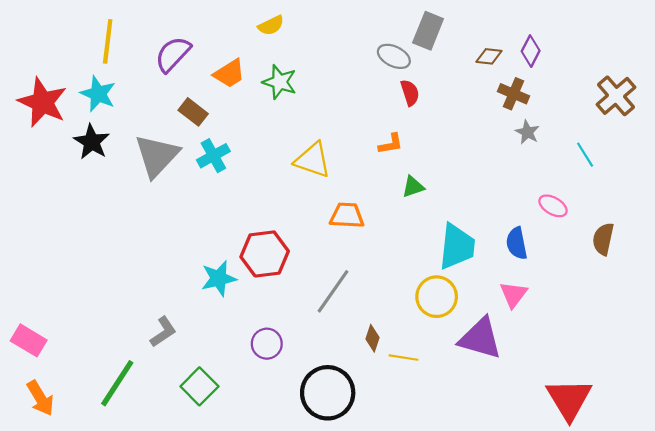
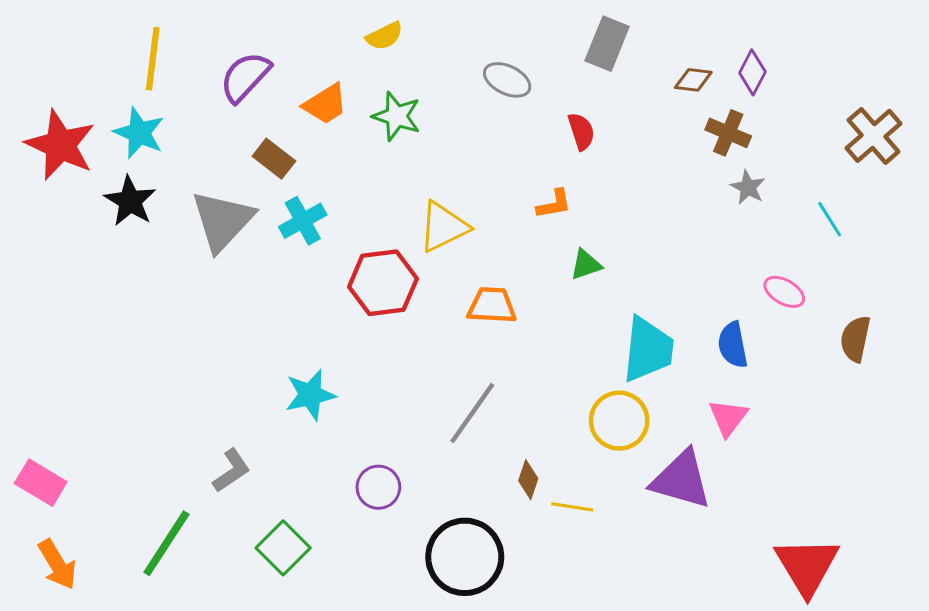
gray ellipse: (394, 56) -> (507, 80), moved
yellow triangle: (313, 160) -> (444, 227), turned -45
red hexagon: (265, 254) -> (383, 283), moved

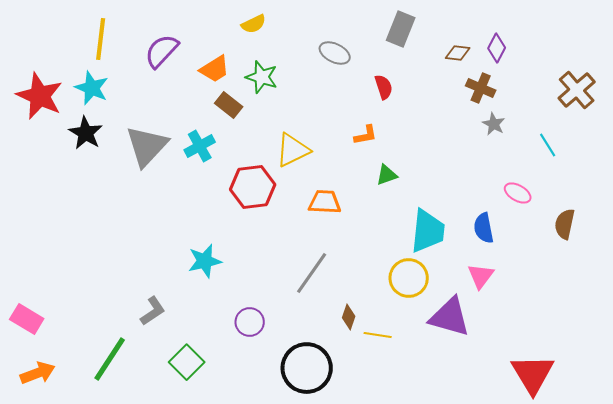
brown rectangle: (274, 159) -> (229, 105), moved
orange arrow: (57, 564) -> (38, 373), turned -80

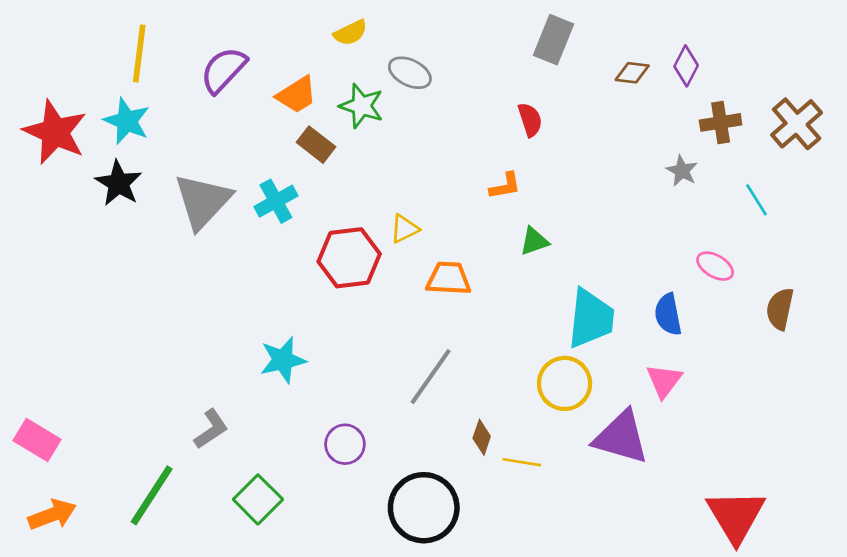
gray ellipse: (335, 53) -> (410, 73), moved
brown cross: (481, 88) -> (721, 122), moved, turned -32
yellow triangle: (293, 150) -> (404, 229), moved, size x0.6

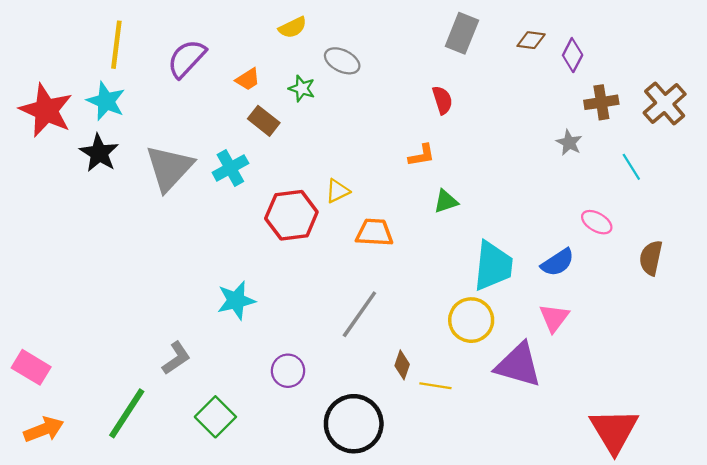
brown diamond: (632, 73) -> (531, 40), moved
orange trapezoid: (297, 95) -> (248, 79), size x0.7
green star: (362, 106) -> (302, 88), size x0.7
blue semicircle: (668, 314) -> (558, 262), turned -112

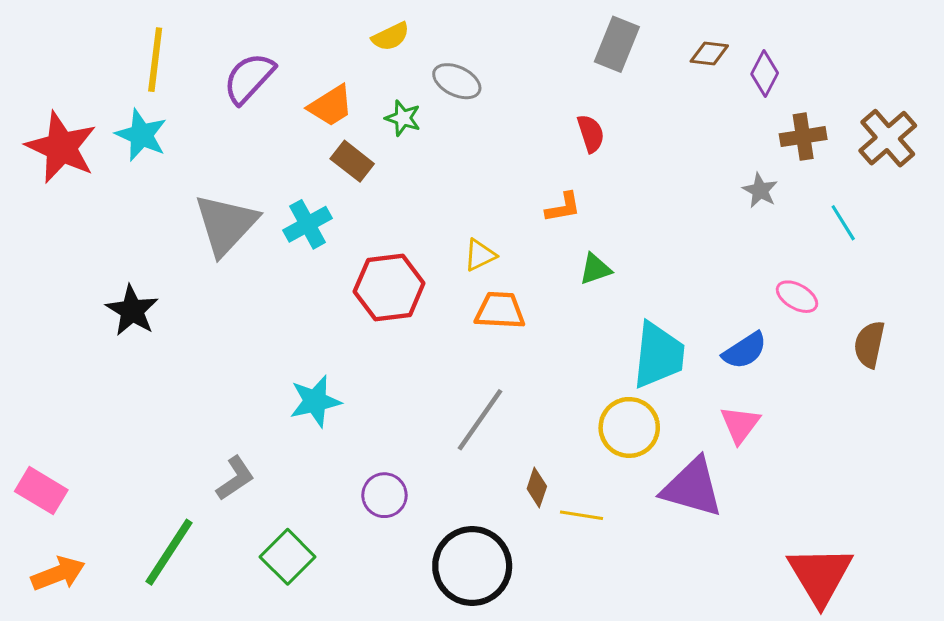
orange trapezoid: (248, 79) -> (331, 106), size x1.4
black star: (99, 153) -> (132, 310), moved
yellow triangle: (338, 191) -> (480, 255), moved

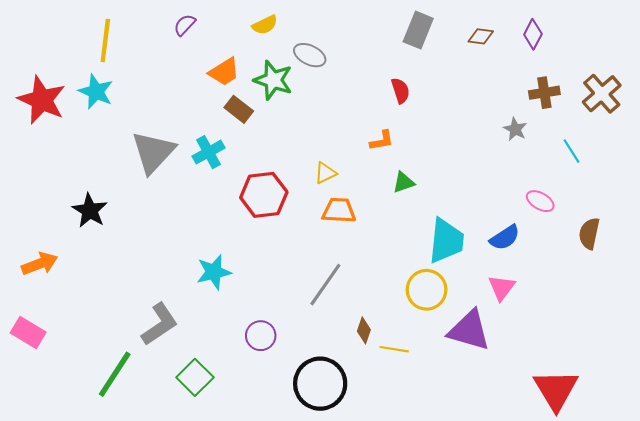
purple diamond: (765, 73) -> (533, 34), moved
purple semicircle: (249, 78) -> (185, 25), moved, size x0.6
green star: (403, 118) -> (273, 80), size x1.6
gray L-shape: (235, 478) -> (160, 324), size x1.4
orange arrow: (58, 574) -> (40, 264), moved

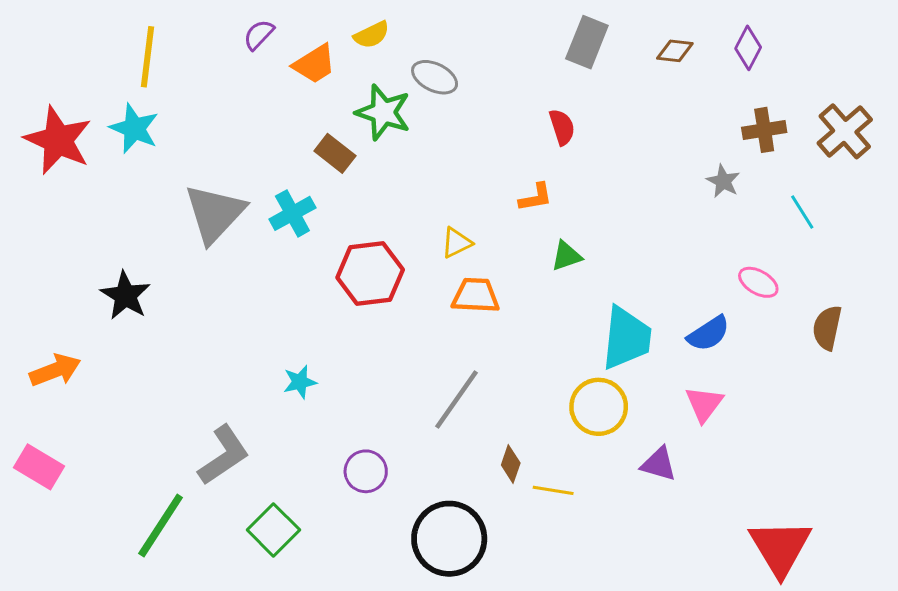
orange trapezoid: (224, 72) -> (314, 64), moved
cyan star: (214, 272) -> (300, 382), size x0.7
purple triangle: (469, 330) -> (659, 464), size x0.6

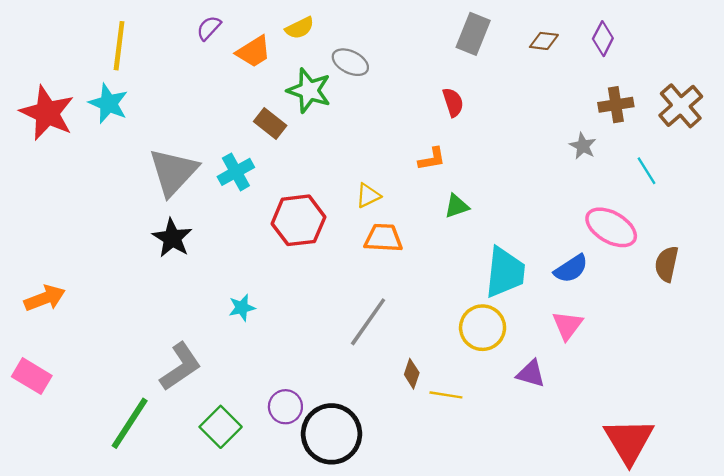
pink ellipse: (758, 282) -> (611, 227), size x1.6
black star: (125, 296) -> (172, 238), moved
purple circle: (366, 471) -> (285, 407), moved
black circle: (449, 539) -> (331, 434), moved

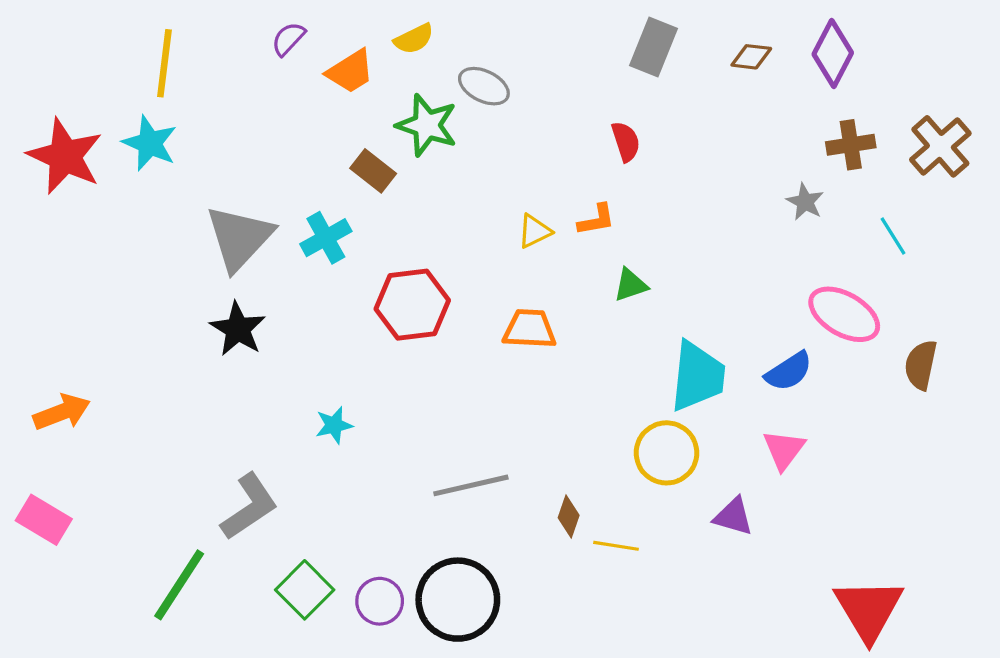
purple diamond: (603, 39) -> (833, 54), size x1.4
yellow triangle: (368, 196) -> (534, 231), moved
gray line: (368, 322) -> (471, 485), moved, turned 42
purple circle: (285, 407) -> (380, 601), moved

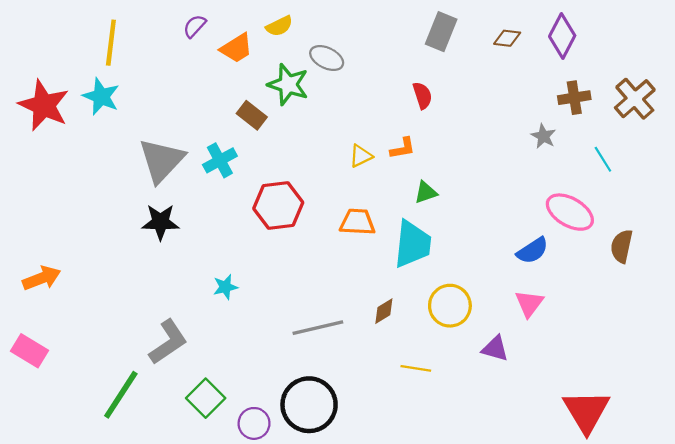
black star: (238, 329) -> (160, 222), turned -30
cyan trapezoid: (697, 376) -> (412, 244), moved
brown diamond: (569, 516) -> (384, 311), moved, turned 40
purple circle: (380, 601) -> (254, 423), moved

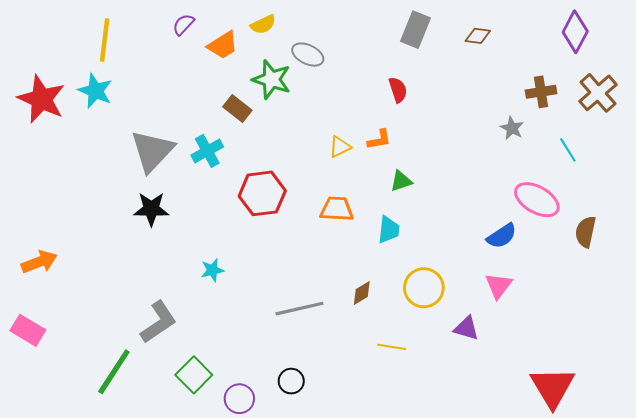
purple diamond: (562, 36) -> (575, 32), moved
cyan trapezoid: (412, 244) -> (389, 230), size x0.6
black circle: (309, 405) -> (291, 381), size x0.5

